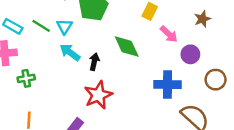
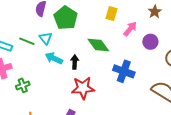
pink arrow: (169, 34) -> (130, 29), turned -84
blue cross: (167, 84) -> (124, 71), moved, turned 30
red star: (98, 95) -> (83, 88), turned 30

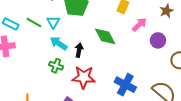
blue cross: (124, 71) -> (125, 85), moved
green cross: (23, 85) -> (56, 66), moved, turned 32

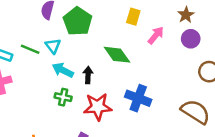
purple circle: (158, 40) -> (191, 39), moved
blue cross: (125, 85) -> (138, 98), moved

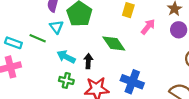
cyan triangle: (53, 46) -> (56, 27), moved

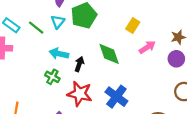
cyan arrow: (66, 57) -> (59, 54), turned -30

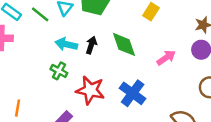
pink arrow: (147, 47) -> (166, 58), moved
black arrow: (79, 64) -> (91, 45), moved

